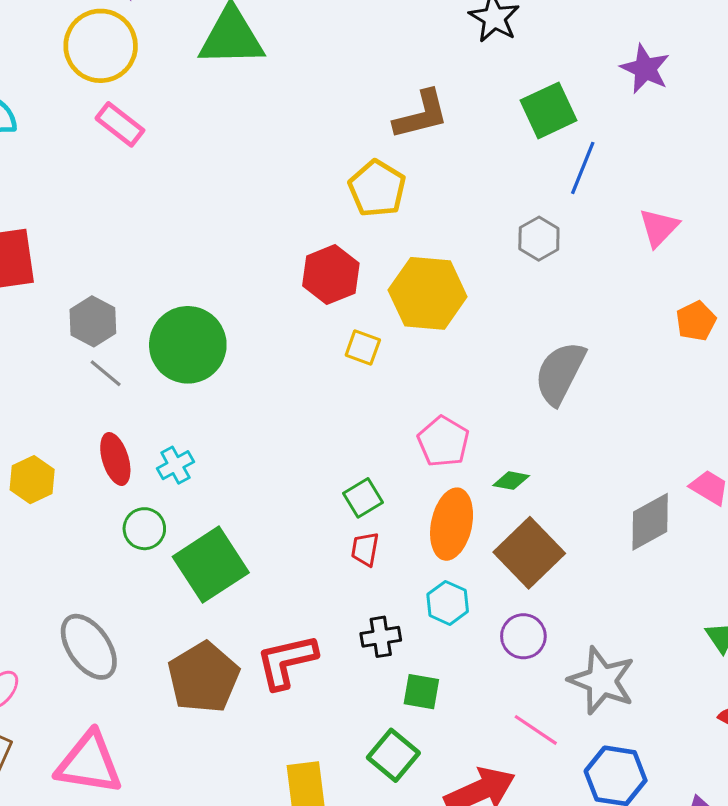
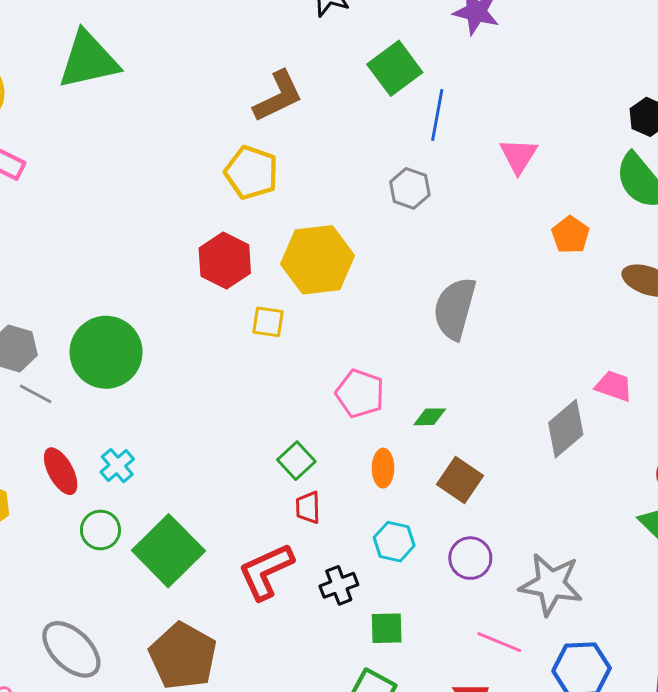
orange ellipse: (452, 524) -> (383, 468), size x0.6
brown square: (529, 553) -> (460, 480), size x0.7
red L-shape: (286, 661) -> (266, 571), moved

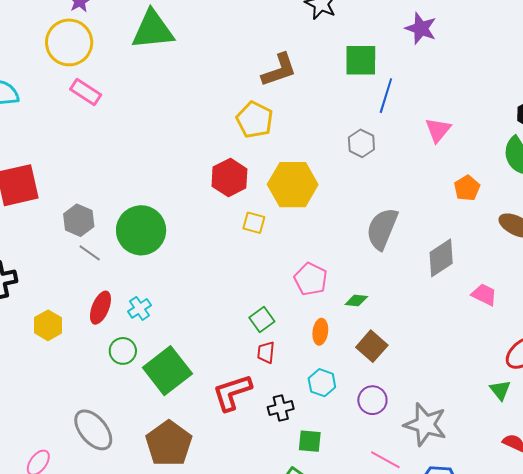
green square: (395, 68) -> (361, 60), turned 30
gray diamond: (566, 429) -> (441, 258), moved
red ellipse: (61, 471) -> (100, 308), turned 44

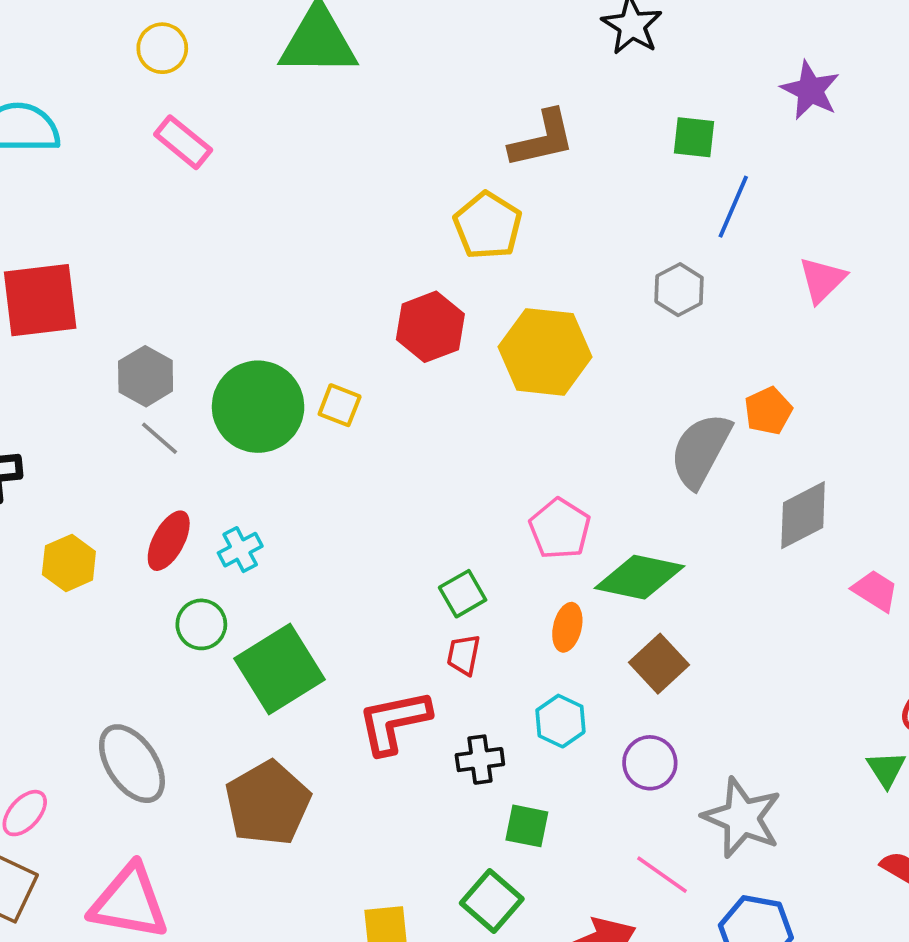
yellow circle: (69, 42) -> (162, 48), size x0.6
green square: (361, 60) -> (694, 137), size x0.7
orange pentagon: (467, 188) -> (768, 411), moved
yellow square: (254, 223) -> (340, 405), moved
green diamond: (356, 301) -> (639, 577), size x2.0

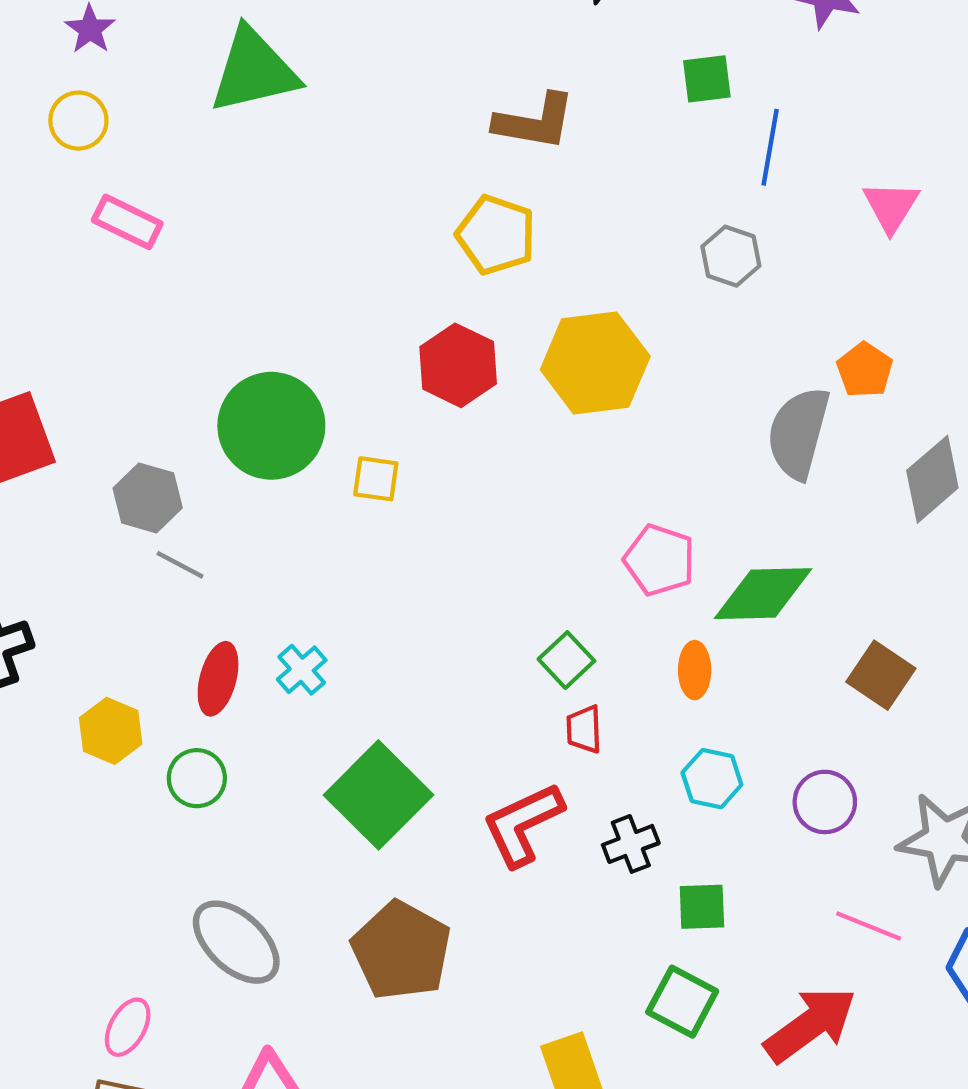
brown L-shape: (542, 139) -> (535, 122), turned 36
green circle: (258, 407) -> (271, 426), moved
green circle: (201, 624) -> (197, 778), moved
brown square: (659, 664) -> (881, 675), moved

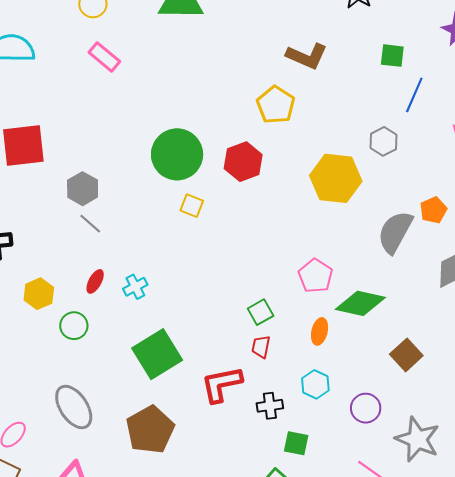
yellow hexagon: (595, 363) -> (336, 178), moved
green circle: (271, 426) -> (177, 154), moved
red ellipse: (218, 679) -> (95, 281), size x0.7

